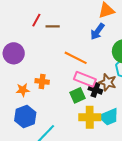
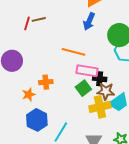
brown line: (53, 26) -> (39, 19), moved
brown star: (108, 82) -> (106, 91), moved

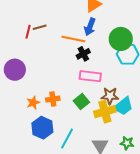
orange line: (73, 52) -> (73, 39), moved
black cross: (100, 79) -> (83, 54), moved, turned -32
orange cross: (46, 82) -> (53, 99), moved
green square: (83, 88) -> (81, 101), moved

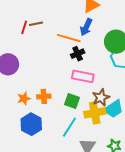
brown star: (110, 96) -> (101, 97), turned -30
green square: (81, 101) -> (72, 101), turned -35
cyan line: (67, 139) -> (69, 127), moved

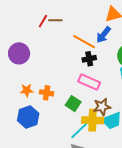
cyan line: (69, 127) -> (80, 130), moved

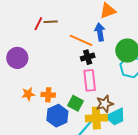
blue arrow: (104, 35) -> (100, 32), turned 138
pink rectangle: (89, 82) -> (90, 80), turned 65
blue hexagon: (28, 117) -> (57, 116), moved

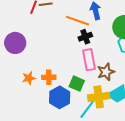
brown star: (105, 104) -> (106, 72), moved

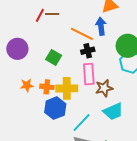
green square: (77, 84) -> (54, 57), moved
yellow cross: (99, 97) -> (67, 88), moved

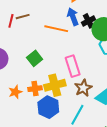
black cross: (88, 51) -> (89, 21), moved
green square: (54, 57) -> (35, 58), turned 35
brown star: (104, 88) -> (83, 88), moved

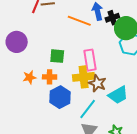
green square: (35, 58) -> (57, 56), moved, turned 35
yellow cross: (55, 85) -> (84, 77), moved
brown star: (83, 88) -> (97, 83), turned -30

